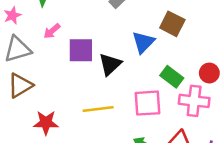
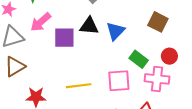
brown square: (172, 24) -> (158, 22), moved
pink arrow: (52, 31) -> (41, 22), size x1.5
black triangle: (110, 64) -> (89, 26), moved, turned 48

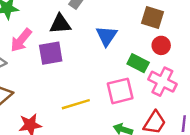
black triangle: (89, 26) -> (60, 24), moved
red circle: (169, 56) -> (161, 45), moved
pink cross: (157, 79) -> (162, 82), turned 30

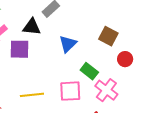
red circle: (161, 45) -> (125, 59), moved

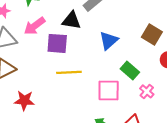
pink cross: (106, 90) -> (147, 91), size x0.6
yellow line: (32, 95) -> (69, 72), moved

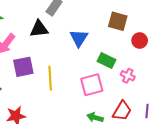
purple square: (57, 43) -> (23, 67), moved
yellow line: (69, 72) -> (50, 78), turned -75

